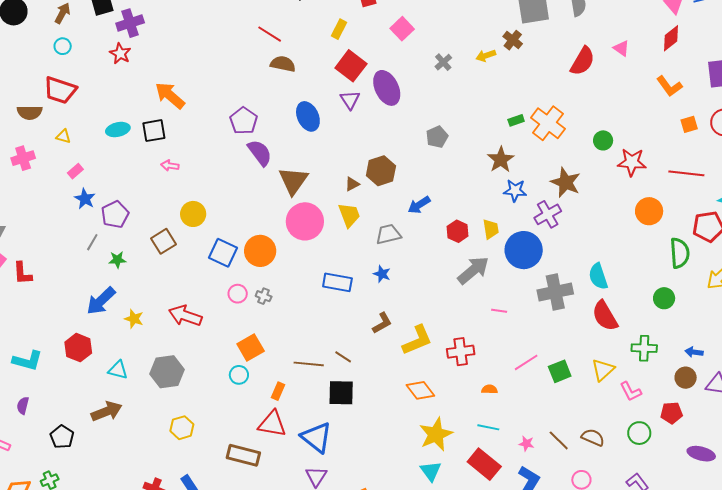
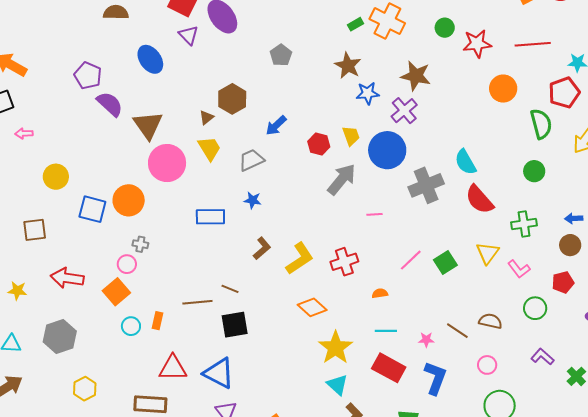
brown square: (164, 241) -> (35, 230), moved, turned 35
pink circle: (238, 294) -> (127, 264), moved
orange square: (251, 348) -> (116, 292), moved
orange rectangle: (278, 391) -> (157, 321), moved

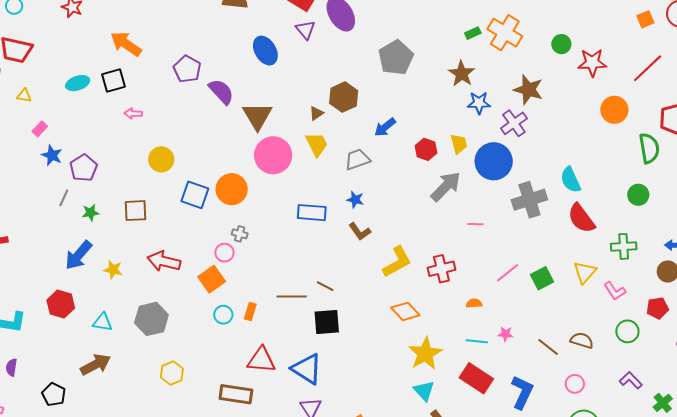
red line: (533, 44) -> (648, 68), turned -44
gray pentagon: (281, 55) -> (396, 58), size x1.6
purple pentagon: (88, 76) -> (187, 69), moved
brown L-shape: (262, 248) -> (360, 231), moved, turned 90
pink star: (426, 340) -> (505, 334), moved

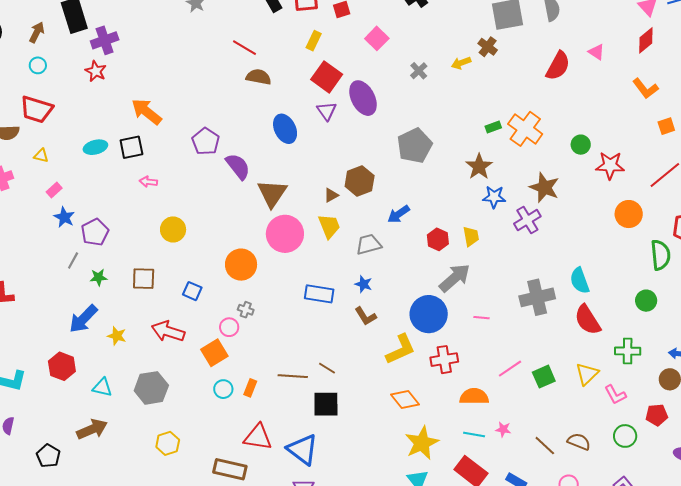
blue circle: (494, 161) -> (429, 314), moved
blue square: (195, 195) -> (192, 291), moved, size x0.7
orange semicircle: (474, 303) -> (474, 397), size x1.8

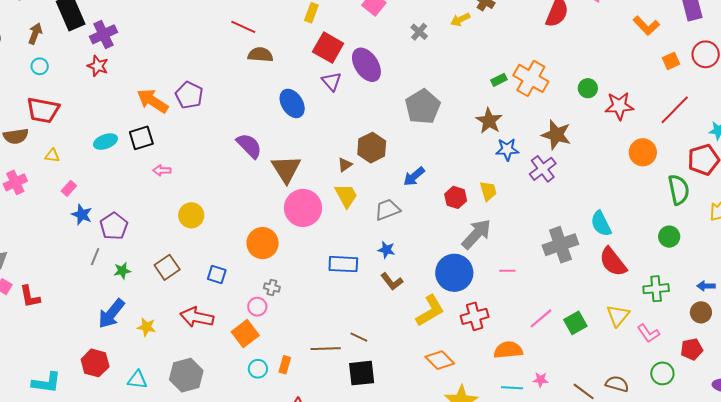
purple pentagon: (206, 141) -> (189, 95), moved
brown square: (144, 279) -> (167, 267), turned -30

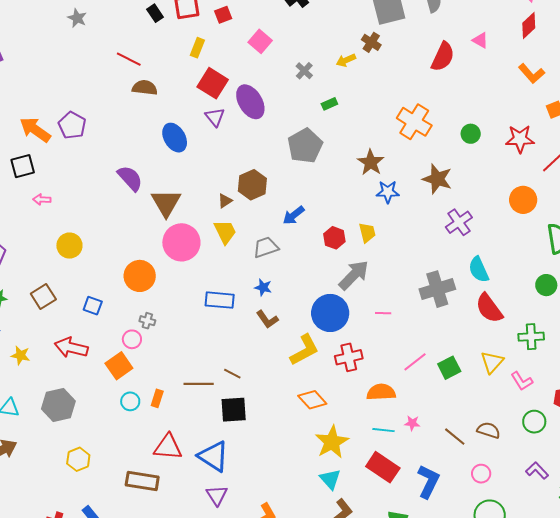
green rectangle: (499, 80) -> (329, 104), moved
red star: (619, 106) -> (520, 139), moved
purple cross: (543, 169) -> (459, 222), moved

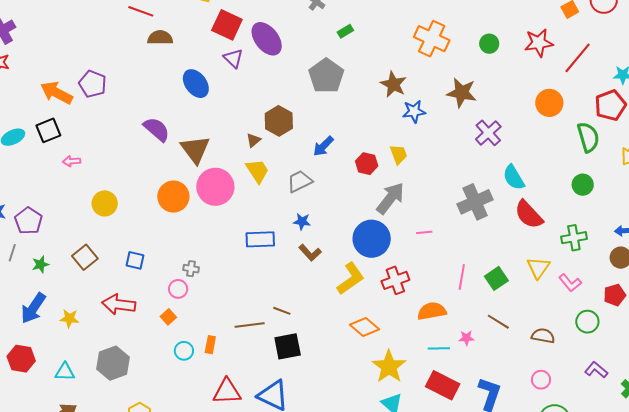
orange circle: (140, 276) -> (173, 197), moved
pink line: (415, 362) -> (462, 277), turned -35
orange square: (119, 366) -> (168, 317), size x0.6
brown line: (455, 437) -> (498, 322), moved

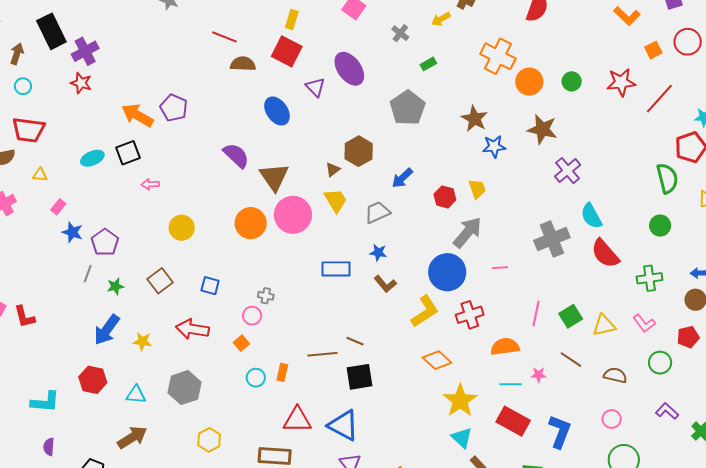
red square: (227, 25) -> (287, 51), moved
orange cross: (432, 39) -> (498, 56), moved
orange circle: (549, 103) -> (529, 82), moved
yellow triangle: (538, 268) -> (604, 325), moved, turned 40

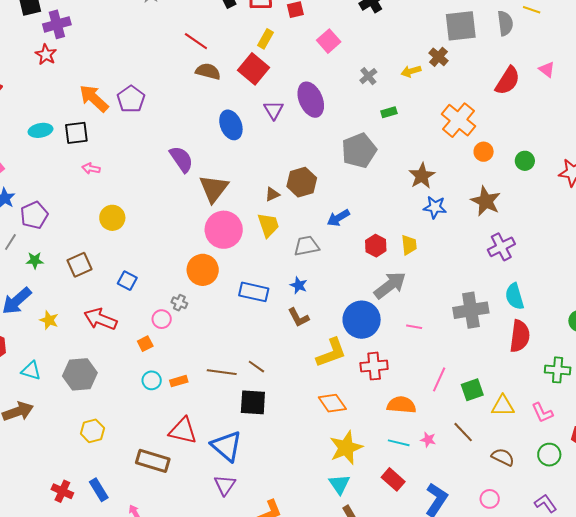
orange circle: (529, 82) -> (484, 152), size x0.7
orange circle: (251, 223) -> (203, 270), moved
red semicircle: (605, 254) -> (520, 336), turned -144
orange rectangle: (282, 372) -> (179, 381), turned 48
red rectangle: (513, 421) -> (393, 479), size x0.7

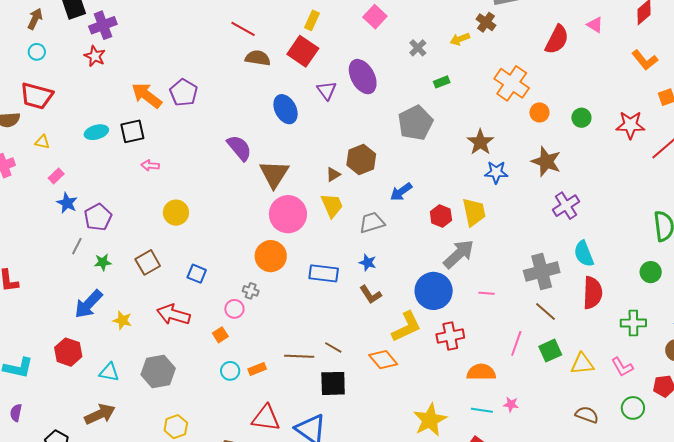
yellow trapezoid: (409, 245) -> (474, 212), size x1.4
orange diamond: (332, 403) -> (383, 360), moved
brown line: (463, 432) -> (545, 312), moved

